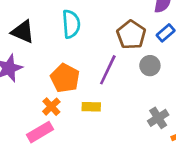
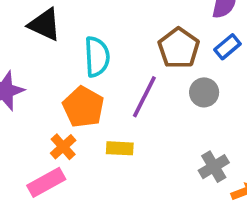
cyan semicircle: (71, 24) -> (97, 57), moved
black triangle: (23, 32) -> (45, 25), moved

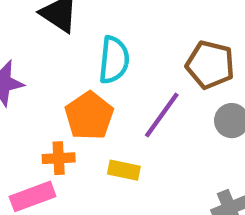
brown pentagon: (179, 48) -> (210, 65), turned -30
orange cross: (63, 147) -> (59, 158), turned 30

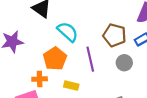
cyan semicircle: (114, 60) -> (68, 32), turned -55
purple line: (162, 115) -> (90, 59), turned -50

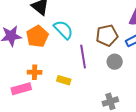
brown pentagon: (115, 35) -> (107, 35), turned -30
orange pentagon: (55, 59) -> (37, 36), moved

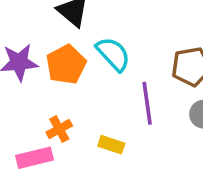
orange cross: (35, 72) -> (59, 129), turned -32

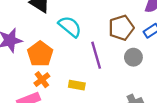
orange pentagon: (66, 65) -> (40, 54), moved

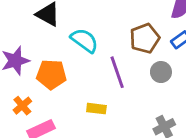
orange pentagon: (40, 54) -> (51, 74), turned -30
orange cross: (42, 80) -> (22, 106), moved

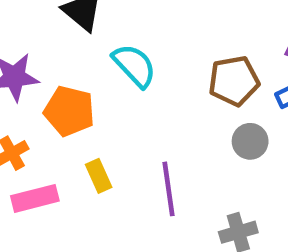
purple line: (117, 72) -> (169, 189), moved
yellow rectangle: (96, 109) -> (99, 176), moved, turned 48

